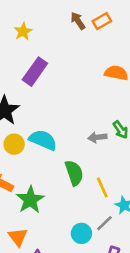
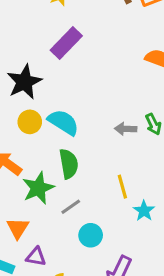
green semicircle: (74, 173) -> (69, 164), moved
gray line: (104, 223) -> (71, 207), moved

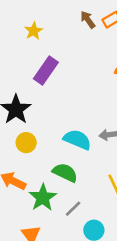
cyan semicircle: (63, 122) -> (77, 140), moved
green semicircle: (69, 164) -> (65, 173), turned -45

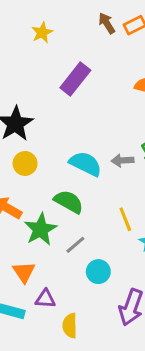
purple rectangle: (46, 70) -> (75, 79), moved

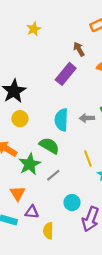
brown arrow: (107, 23) -> (79, 49), moved
purple rectangle: (75, 79) -> (66, 74), moved
cyan semicircle: (85, 164) -> (61, 120), turned -115
cyan circle: (98, 272) -> (72, 202), moved

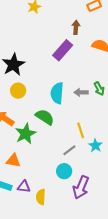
brown arrow: (79, 49) -> (76, 27), turned 32
gray line: (53, 175) -> (69, 150), moved
orange triangle: (18, 193) -> (13, 161), turned -49
purple triangle: (32, 212) -> (24, 187), moved

